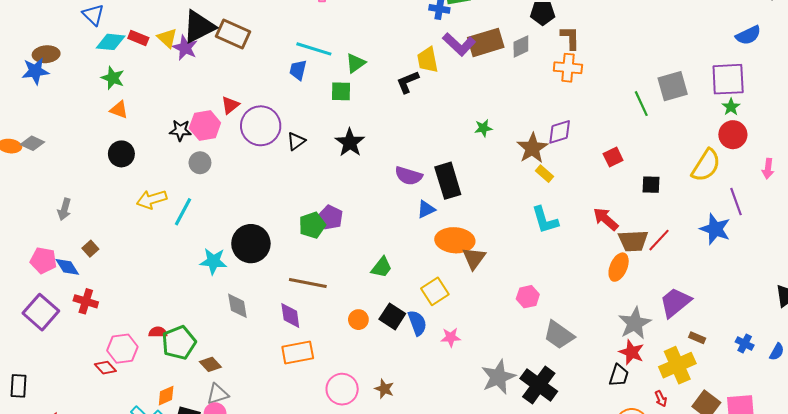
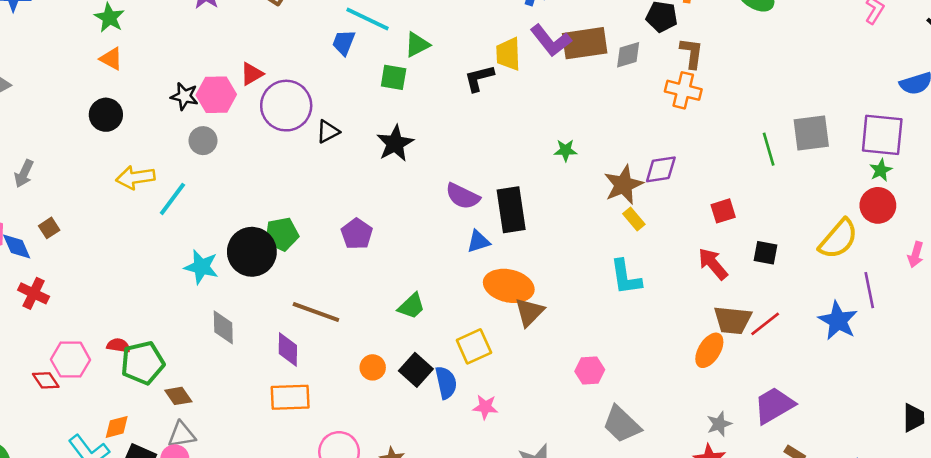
red arrow: (606, 219) -> (713, 264), moved
green pentagon: (312, 225) -> (282, 234), moved
gray star: (635, 323) -> (719, 424), size x0.6

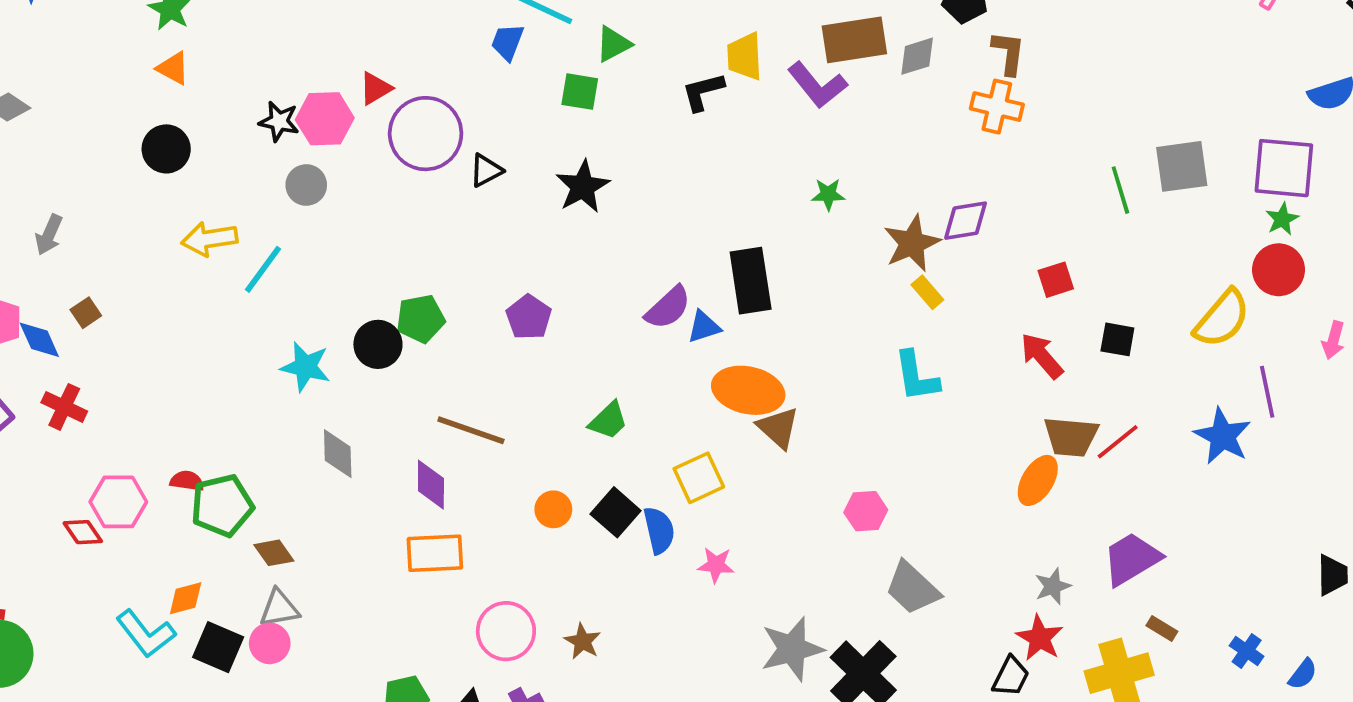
purple L-shape: (551, 40) -> (817, 85), moved
purple semicircle: (463, 196) -> (668, 308), moved, turned -68
black circle: (252, 252) -> (378, 344), size x0.7
brown triangle: (529, 312) -> (778, 428), turned -32

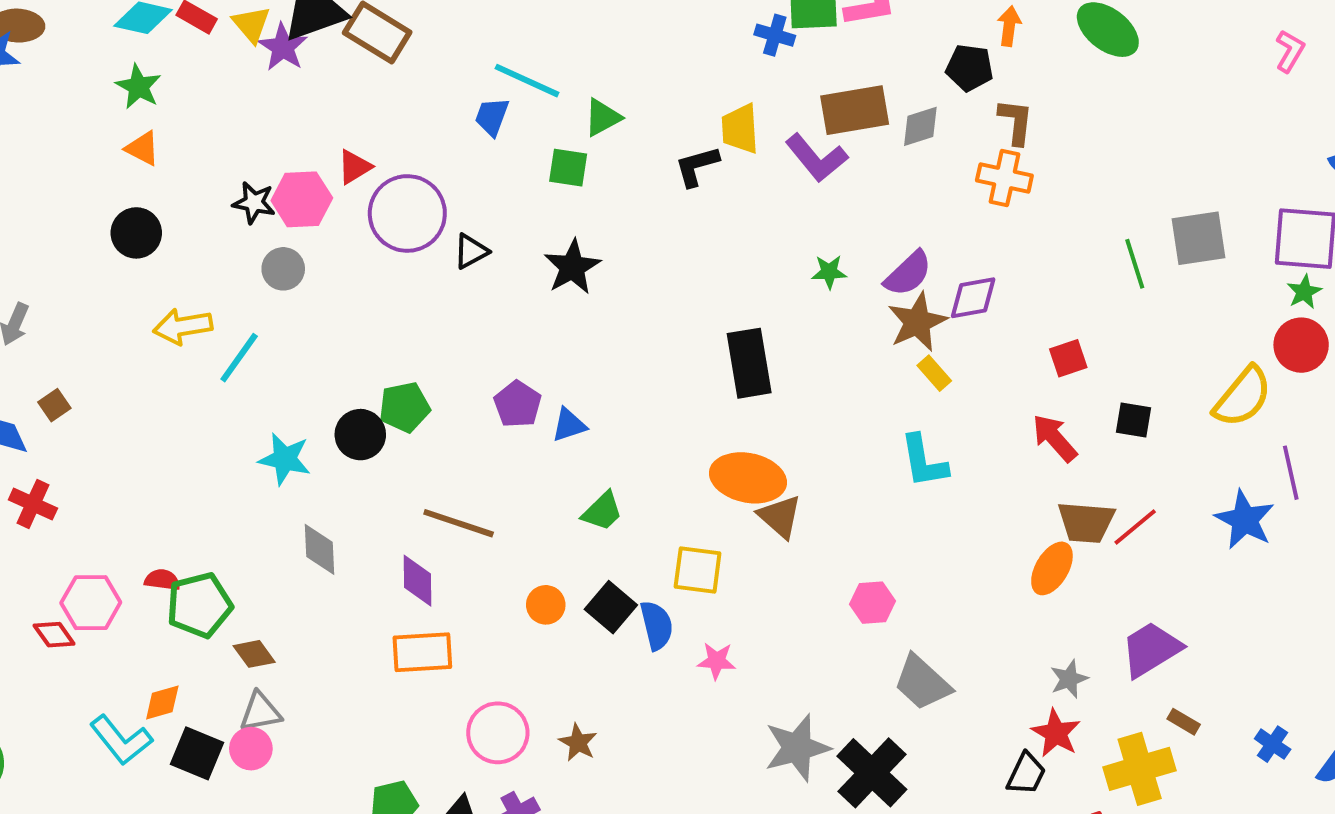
purple semicircle: (668, 308) -> (908, 274), moved
blue triangle: (704, 327) -> (569, 425), moved
yellow square: (699, 478) -> (698, 570), turned 33

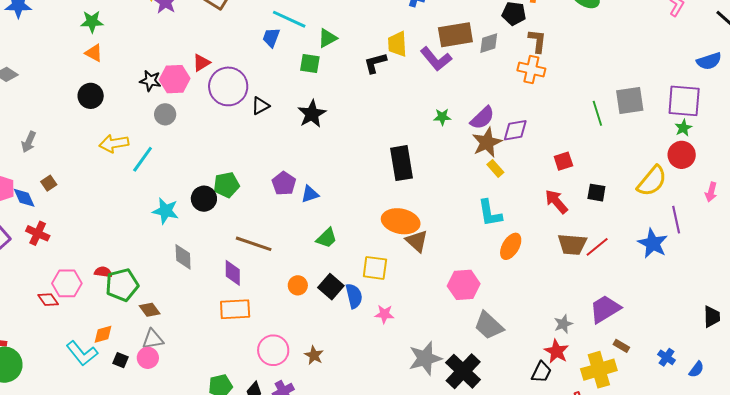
green star: (138, 87) -> (92, 22), turned -30
orange ellipse: (1052, 568) -> (511, 246), moved
pink hexagon: (873, 603) -> (464, 285), size x1.4
black square: (197, 753) -> (120, 360), size x0.6

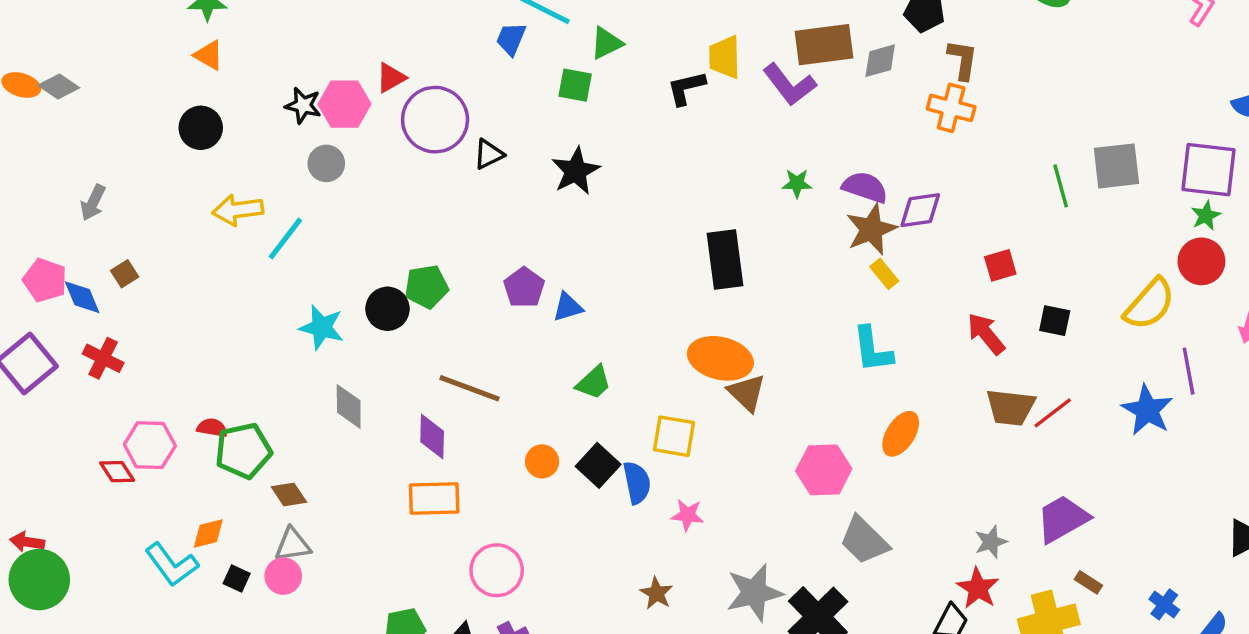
purple semicircle: (482, 118) -> (865, 187), turned -120
orange ellipse: (511, 246) -> (901, 434), moved
brown star: (314, 355) -> (656, 593), moved

